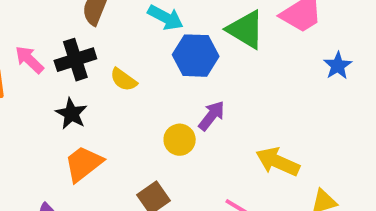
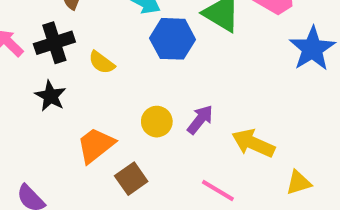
blue star: (338, 66) -> (312, 49), size x1.6
purple arrow: (212, 116) -> (200, 120), moved
orange trapezoid: (83, 164) -> (96, 145), moved

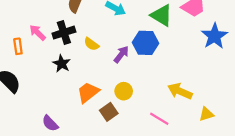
blue hexagon: (173, 39) -> (145, 43), moved
purple arrow: (200, 120) -> (121, 54), moved
yellow circle: (157, 122) -> (124, 91), moved

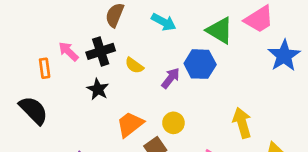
yellow arrow: (180, 91) -> (242, 123), turned 50

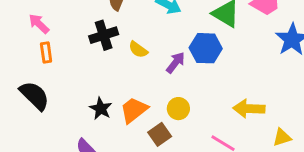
pink arrow: (68, 51) -> (39, 24), moved
black star: (98, 89) -> (101, 109), moved
yellow arrow: (242, 123) -> (249, 109), turned -72

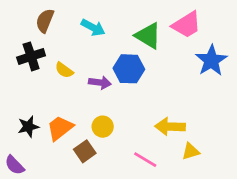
purple arrow: (176, 63) -> (100, 83), turned 60
black star: (101, 109) -> (28, 127), turned 30
yellow triangle: (282, 137) -> (191, 151), moved

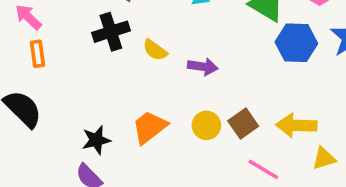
blue hexagon: (129, 69) -> (296, 43), moved
black star: (28, 127) -> (96, 140), moved
brown square: (85, 151) -> (243, 124), moved

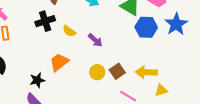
purple arrow: (203, 67) -> (95, 40), turned 35
orange trapezoid: (150, 127) -> (59, 62), moved

